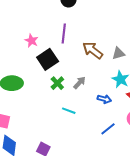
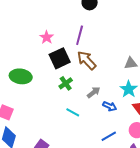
brown arrow: (93, 50) -> (87, 60), moved
gray arrow: (80, 83) -> (94, 92), moved

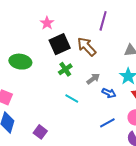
purple line: (80, 35) -> (103, 21), moved

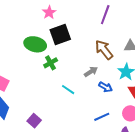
brown arrow: (87, 47) -> (104, 50), moved
green ellipse: (20, 62) -> (35, 44), moved
green cross: (65, 69) -> (51, 63), moved

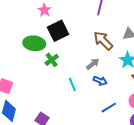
blue arrow: (106, 87) -> (100, 81), moved
cyan line: (68, 90) -> (72, 84), turned 40

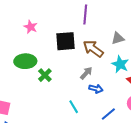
black square: (58, 31) -> (66, 41), moved, turned 30
cyan line: (72, 84) -> (74, 107), moved

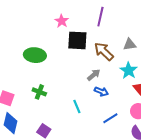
pink star: (31, 27) -> (62, 21), moved
green cross: (45, 75) -> (39, 92), moved, turned -32

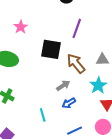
pink star: (62, 21) -> (21, 27), moved
blue arrow: (101, 92) -> (69, 103), turned 120

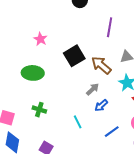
purple line: (77, 28) -> (110, 27), moved
black square: (51, 49) -> (74, 56), turned -30

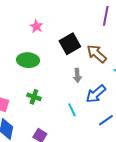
gray arrow: (93, 89) -> (77, 75), moved, turned 128
blue arrow: (101, 105) -> (96, 94), size x1.5

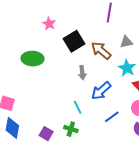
pink star: (36, 26) -> (49, 24), moved
green cross: (34, 97) -> (71, 129), moved

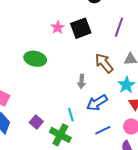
black square: (74, 41) -> (81, 28), moved
green cross: (71, 129) -> (60, 135), size x1.5
purple square: (46, 134) -> (36, 122), moved

